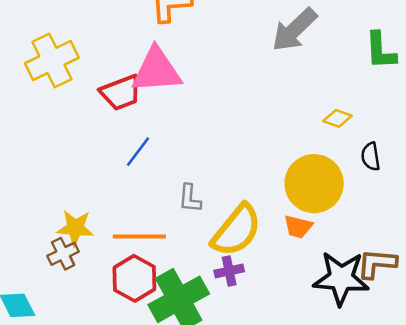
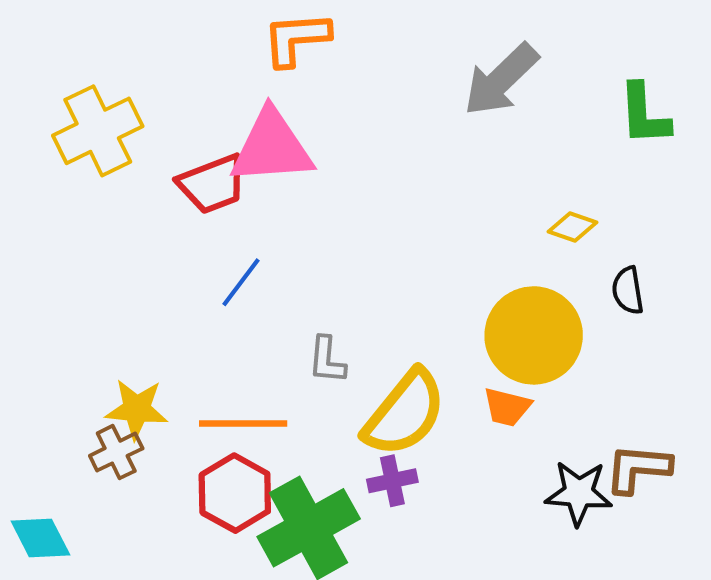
black star: (341, 278) -> (579, 493), size x0.7

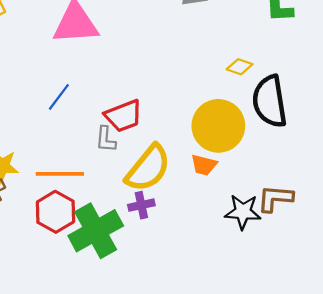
red trapezoid: (212, 184) -> (124, 116), moved
black semicircle: (628, 290) -> (270, 101), size x2.0

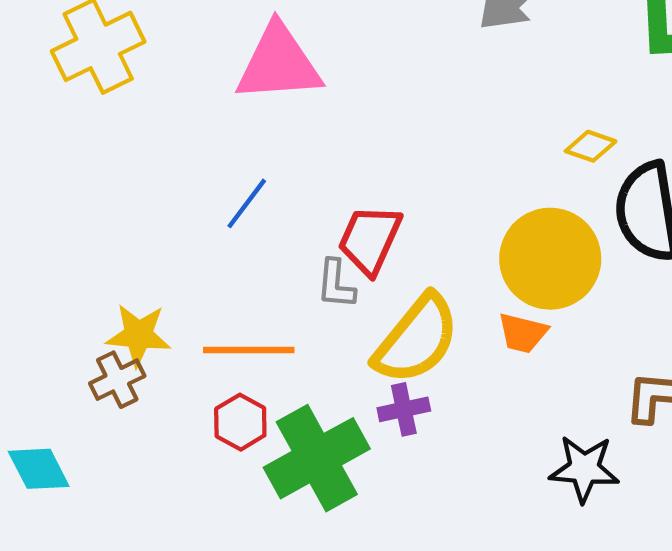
red trapezoid: (124, 116) -> (370, 240), turned 135
red hexagon: (56, 212) -> (240, 422), size x0.7
black star: (243, 212) -> (584, 469), moved

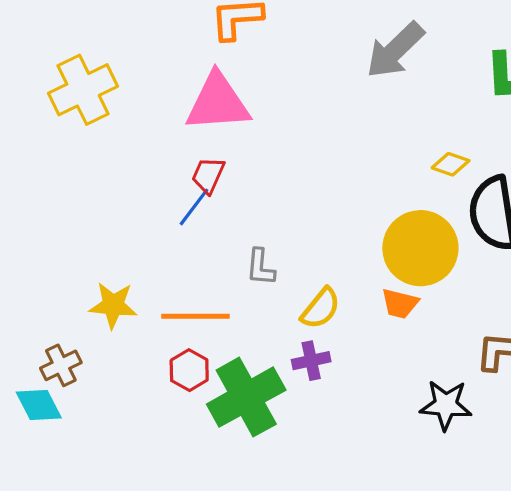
red trapezoid: (370, 240) -> (208, 175), moved, size x0.7
yellow semicircle: (417, 339) -> (321, 308), size x0.6
brown cross: (117, 380) -> (61, 365), moved

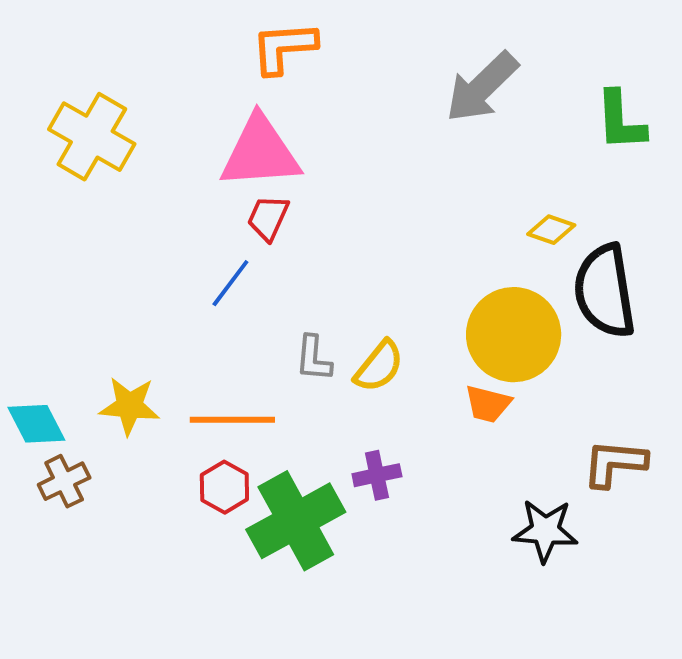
yellow cross: (83, 90) -> (92, 137), turned -34
red trapezoid: (208, 175) -> (268, 218), moved
yellow semicircle: (321, 308) -> (379, 366), moved
cyan diamond: (39, 405) -> (36, 424), moved

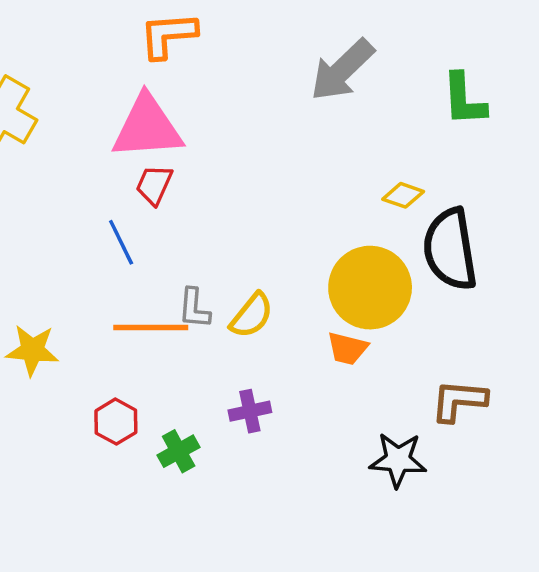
blue line: (230, 283) -> (121, 242), turned -63
orange line: (232, 420) -> (151, 328), moved
green cross: (296, 521) -> (179, 451), size x0.5

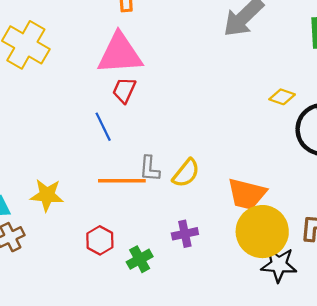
yellow circle: (370, 288) -> (262, 232), moved
orange trapezoid: (347, 348) -> (247, 194), size x1.5

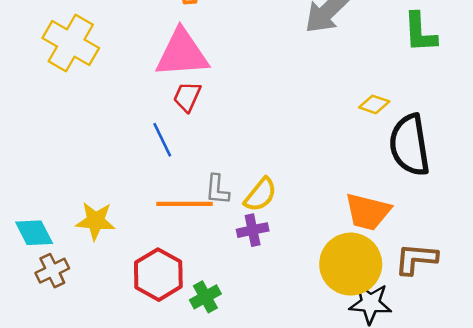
orange trapezoid: (247, 194) -> (368, 212), moved
purple cross: (185, 234) -> (253, 230), moved
red hexagon: (100, 240) -> (158, 275), size x1.5

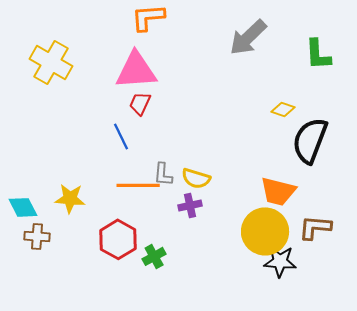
black semicircle: (410, 145) -> (310, 140), turned 30
yellow semicircle: (260, 195) -> (196, 178), turned 68
brown cross: (52, 271) -> (37, 236), turned 30

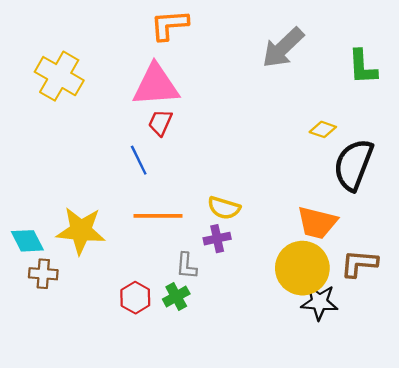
gray L-shape: (163, 174) -> (186, 266), moved
yellow star: (70, 198) -> (81, 231), size x1.4
red hexagon: (118, 239) -> (135, 298), moved, size x0.7

